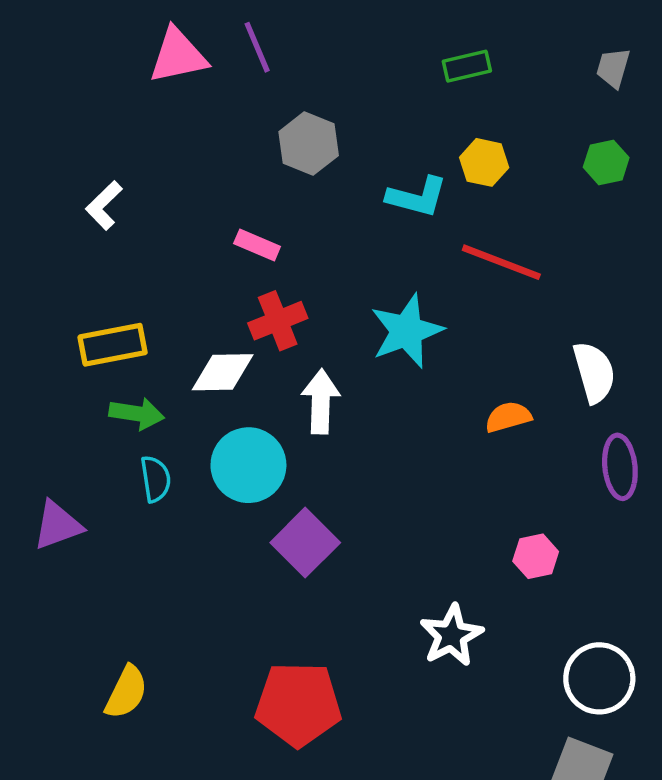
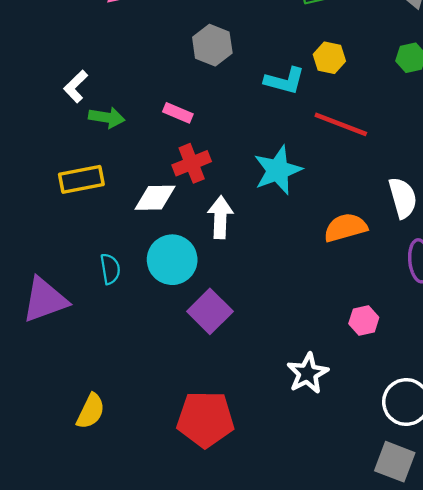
green arrow: (137, 414) -> (107, 117), moved
orange semicircle: (508, 417) -> (345, 228), size x1.4
purple triangle: (58, 525) -> (45, 300), size x1.4

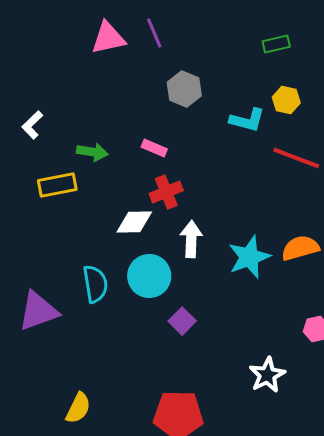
white L-shape: (76, 86) -> (32, 125), moved
cyan star: (278, 170) -> (249, 257), moved
yellow rectangle: (81, 179) -> (57, 185), moved
cyan semicircle: (110, 269) -> (95, 284), size x1.4
purple square: (210, 311) -> (182, 321), size x0.7

